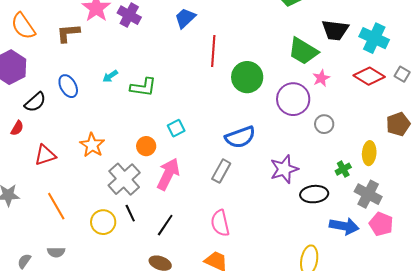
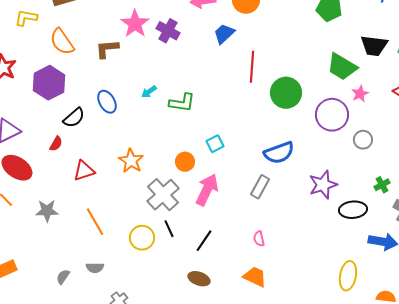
pink semicircle: (220, 223) -> (259, 239), size x0.6

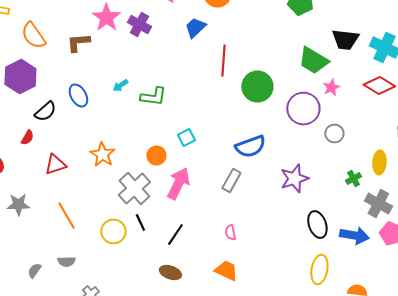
black ellipse: (353, 210) -> (317, 224), moved, turned 76

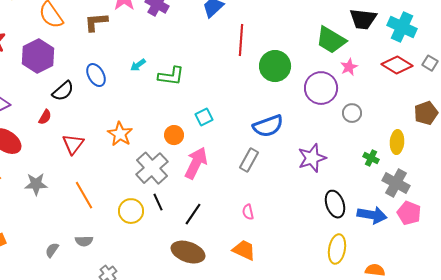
red triangle: (55, 164) -> (73, 144), turned -35
green cross: (353, 178) -> (371, 158), turned -35
brown ellipse: (170, 272) -> (188, 252), size x1.5

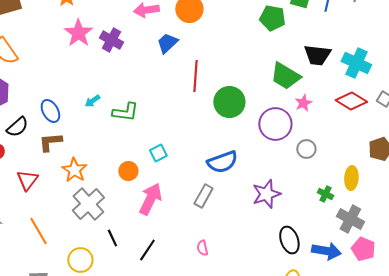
brown L-shape: (96, 22) -> (50, 142), moved
gray cross: (152, 168) -> (88, 204), moved
yellow circle: (131, 211) -> (80, 260), moved

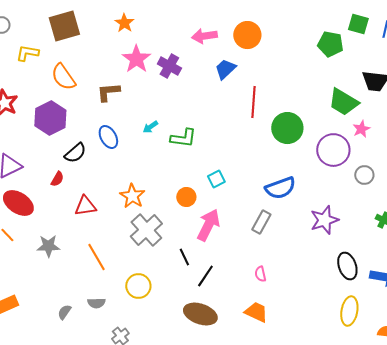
brown L-shape: (50, 142) -> (108, 92), moved
red triangle: (27, 180) -> (85, 206), turned 45
black line: (112, 238) -> (184, 257), moved

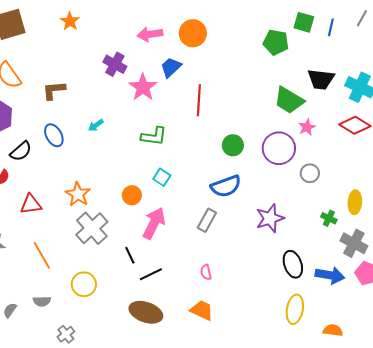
pink star: (136, 59) -> (143, 87), moved
green circle: (287, 128) -> (233, 145), moved, size x0.7
green L-shape: (183, 138) -> (154, 136), moved
cyan square: (216, 179) -> (162, 177), turned -30
black line: (205, 276) -> (151, 274), turned 30

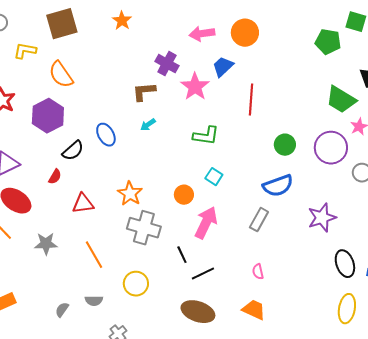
brown L-shape: (54, 90) -> (144, 92), moved
gray cross: (92, 228) -> (144, 228), turned -32

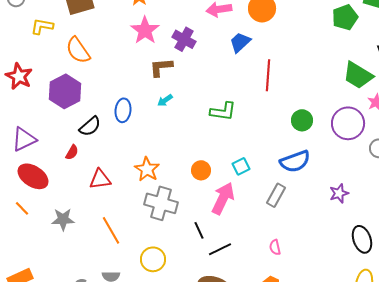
green pentagon: (328, 42) -> (345, 17), turned -30
pink star: (195, 87) -> (145, 30), moved
blue ellipse: (106, 135) -> (123, 110), turned 35
cyan square: (214, 177) -> (241, 166), moved, turned 30
purple star: (322, 218) -> (339, 193), size x0.7

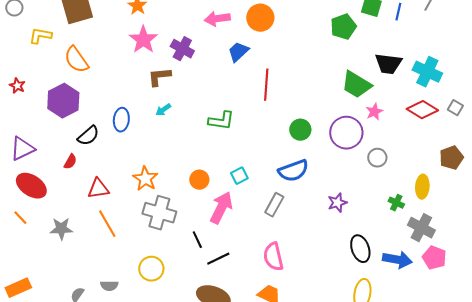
red star: (19, 76) -> (17, 86), size x0.6
orange line: (111, 230) -> (107, 224), moved
pink semicircle: (275, 247) -> (273, 257), size x1.8

